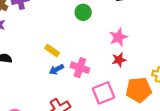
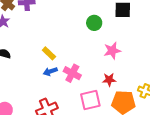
green circle: (83, 12) -> (94, 23), moved
red star: (119, 60) -> (109, 80), moved

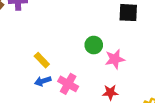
green circle: (94, 23) -> (94, 45), moved

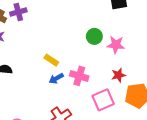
pink star: (115, 59) -> (116, 45), turned 30

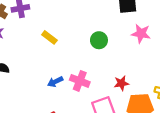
pink star: (116, 45) -> (141, 34), moved
yellow rectangle: (51, 60) -> (49, 37), moved

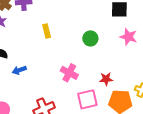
yellow rectangle: (49, 37) -> (47, 31), turned 32
blue arrow: (55, 82) -> (19, 70), moved

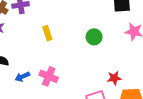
pink cross: (69, 73) -> (49, 76), moved

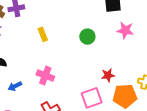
blue arrow: (22, 77) -> (15, 86), moved

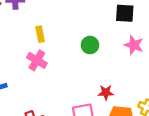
pink cross: (45, 76) -> (37, 60), moved

